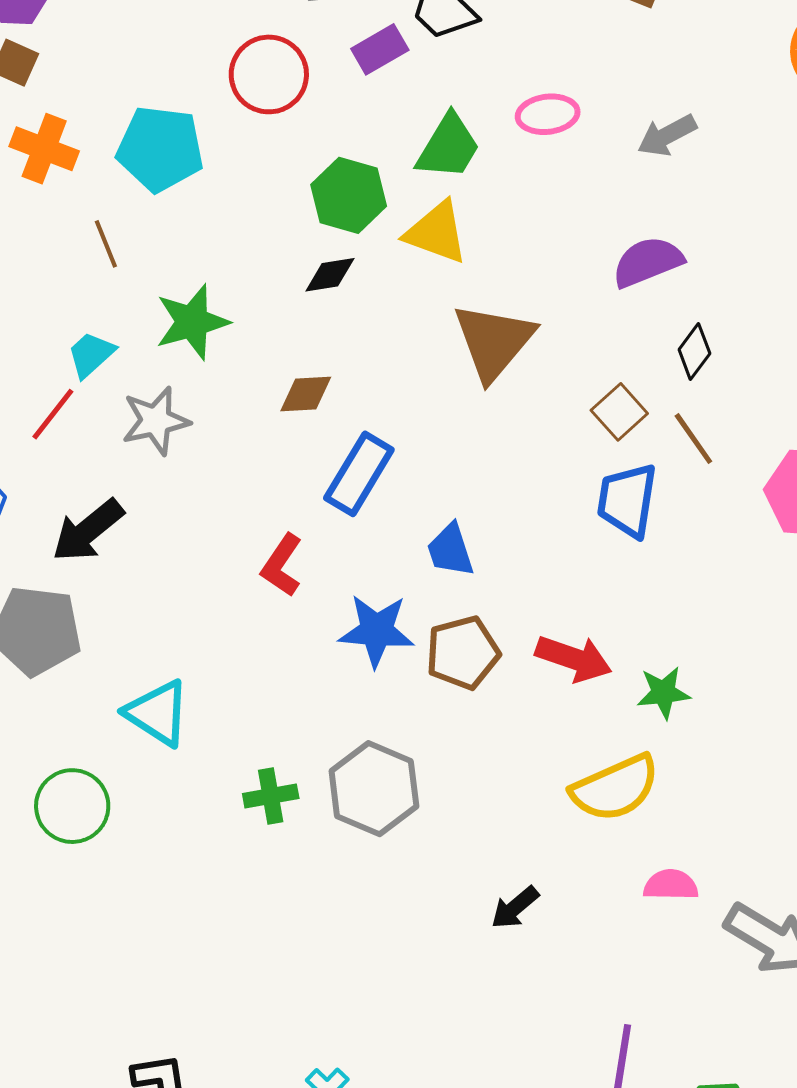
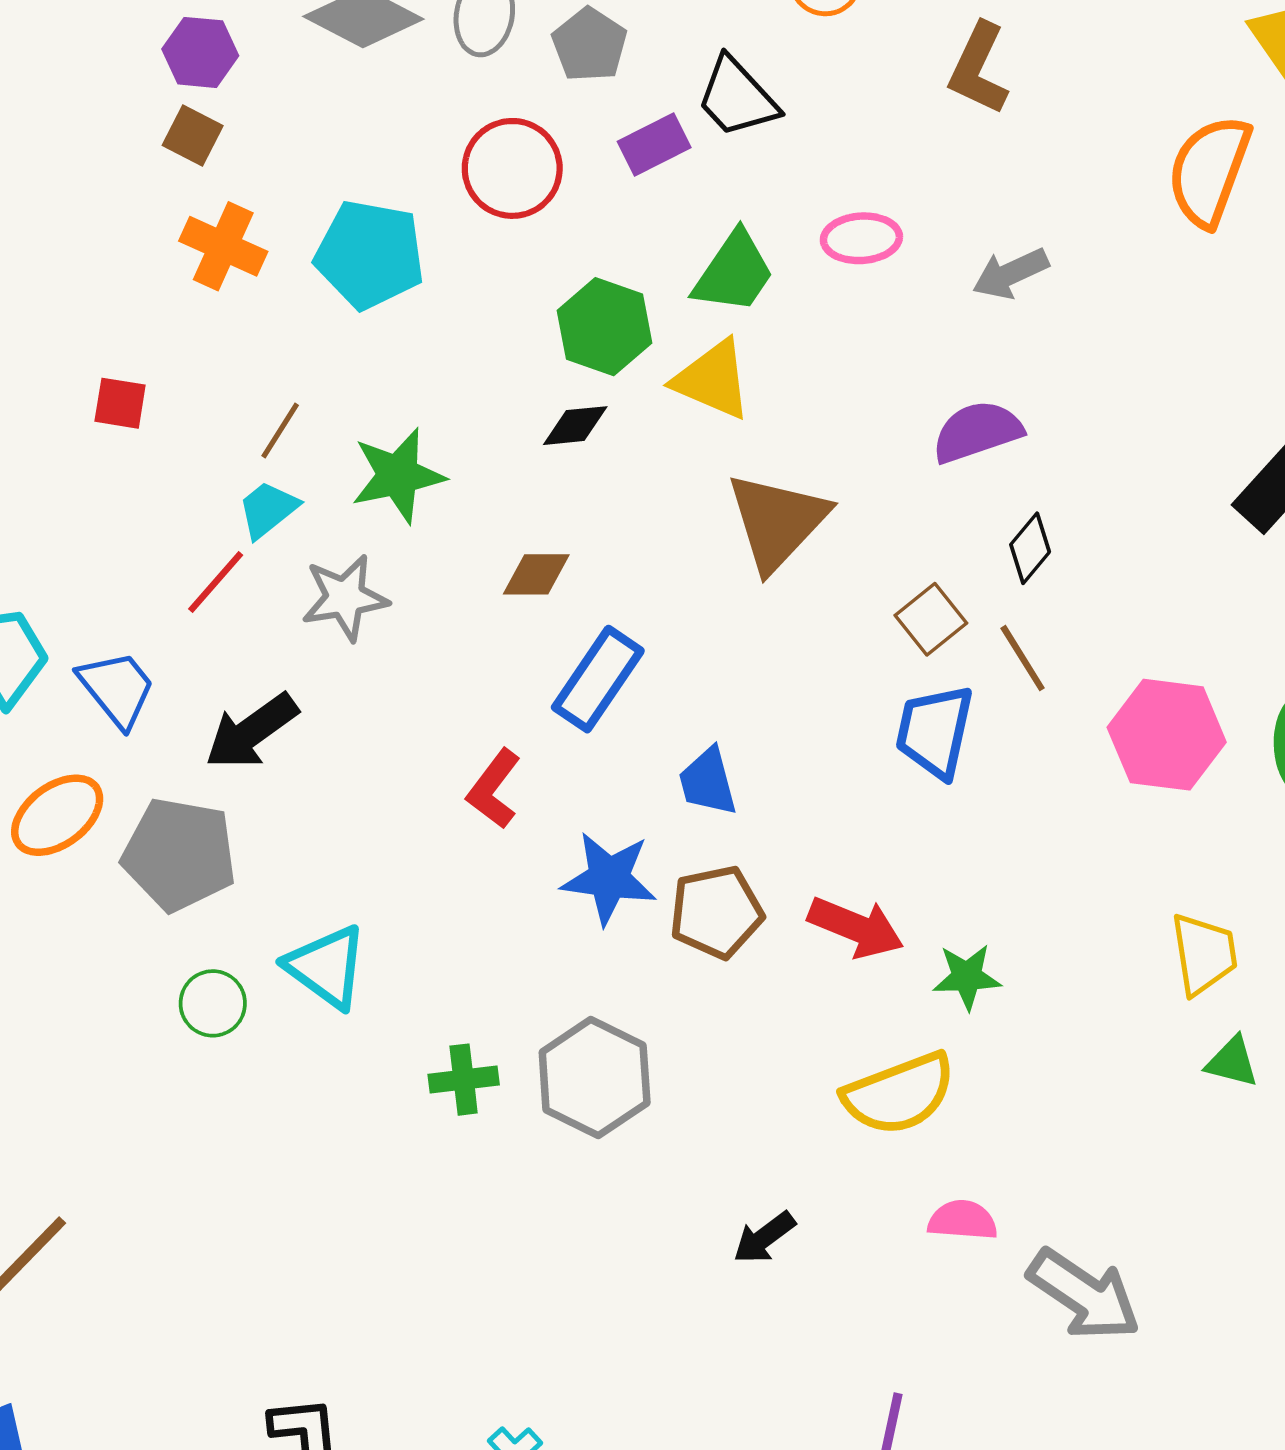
brown line: (106, 244) -> (280, 430), moved, turned 51
green circle: (72, 806) -> (213, 1003), moved, size x0.7

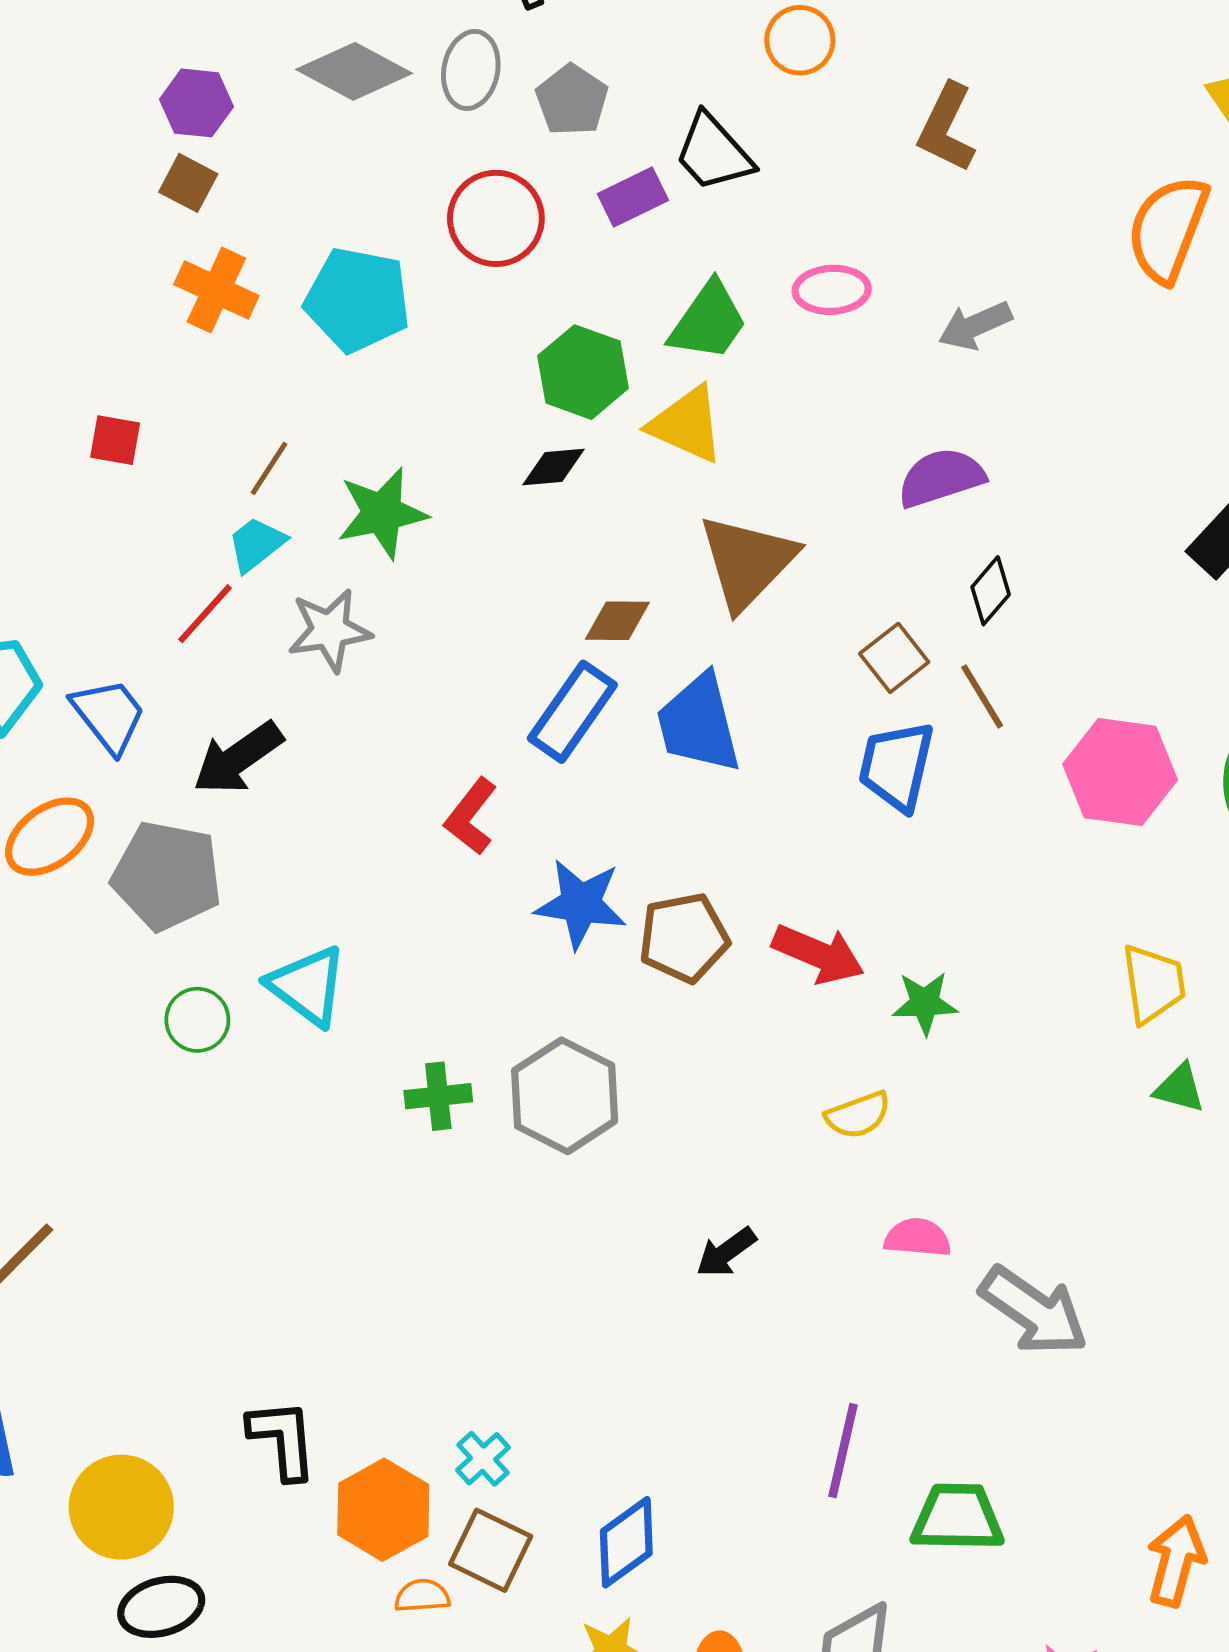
brown diamond: (536, 574) -> (617, 621), moved
blue trapezoid: (708, 782) -> (699, 724), moved, size x1.5
yellow semicircle: (899, 1094) -> (858, 1115), size x0.6

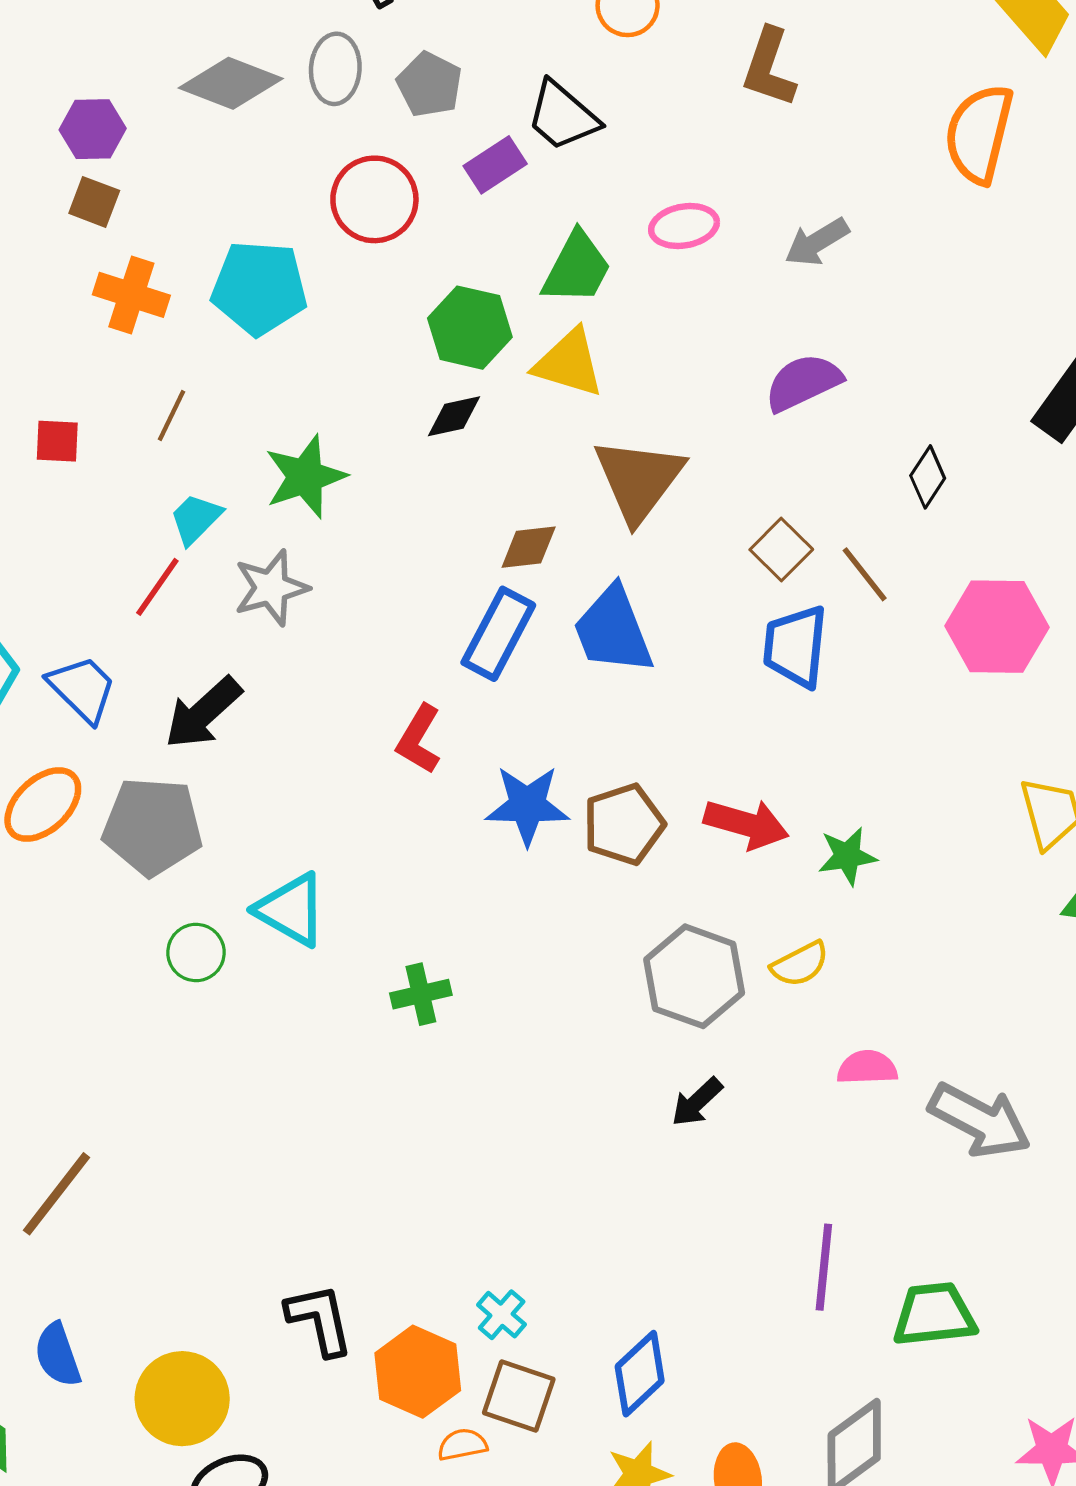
brown line: (269, 468) -> (171, 416), moved
black diamond: (991, 591) -> (928, 477), moved
gray hexagon: (565, 1096) -> (694, 976), moved

